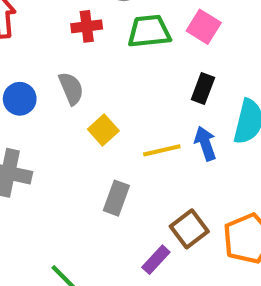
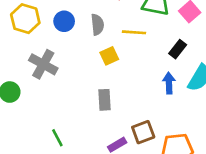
yellow line: (162, 150) -> (134, 32), moved
gray rectangle: (116, 198) -> (104, 100), turned -40

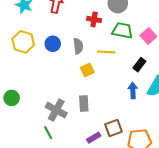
gray cross: (43, 64) -> (56, 110), moved

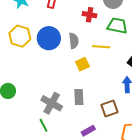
blue circle: (53, 44) -> (49, 38), size x1.5
brown square: (113, 128) -> (110, 108), moved

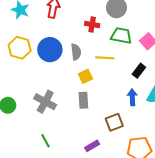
gray rectangle: (79, 97) -> (83, 100), moved
gray cross: (52, 103) -> (45, 102), moved

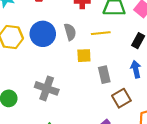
yellow square: (85, 76) -> (84, 56), turned 32
gray rectangle: (83, 100) -> (104, 75), moved

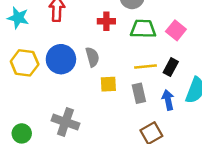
yellow line: (101, 33) -> (146, 67), moved
gray rectangle: (104, 75) -> (139, 93), moved

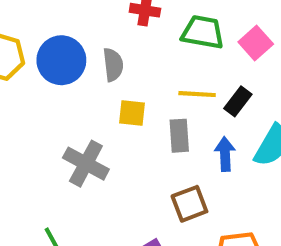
gray cross: (65, 122) -> (86, 164), moved

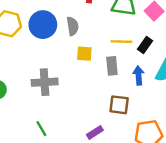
gray cross: (86, 164) -> (45, 82), moved, turned -30
brown square: (189, 204) -> (119, 105), turned 30

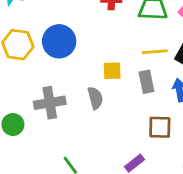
gray semicircle: (73, 26) -> (95, 98), moved
gray cross: (45, 82) -> (50, 103), moved

